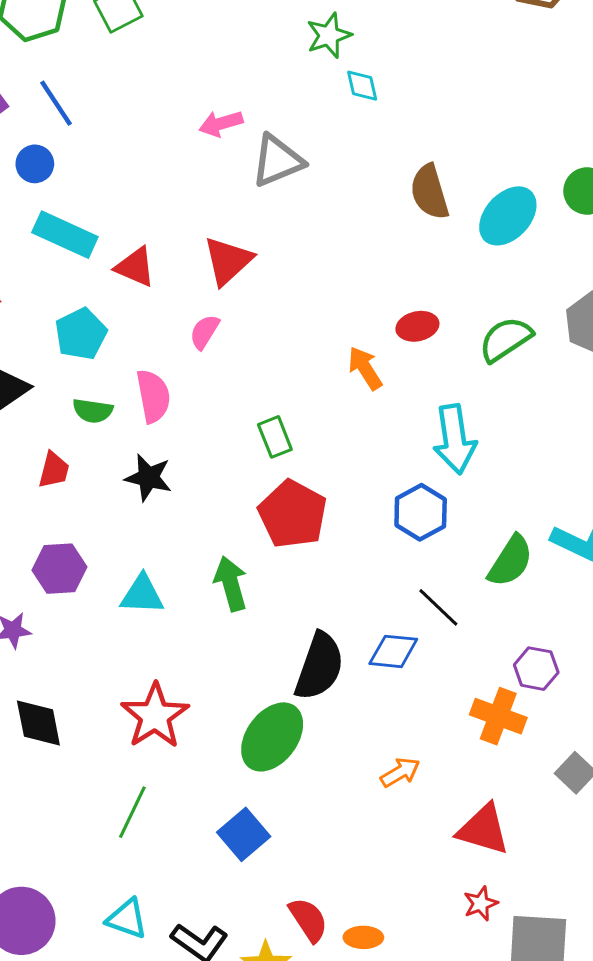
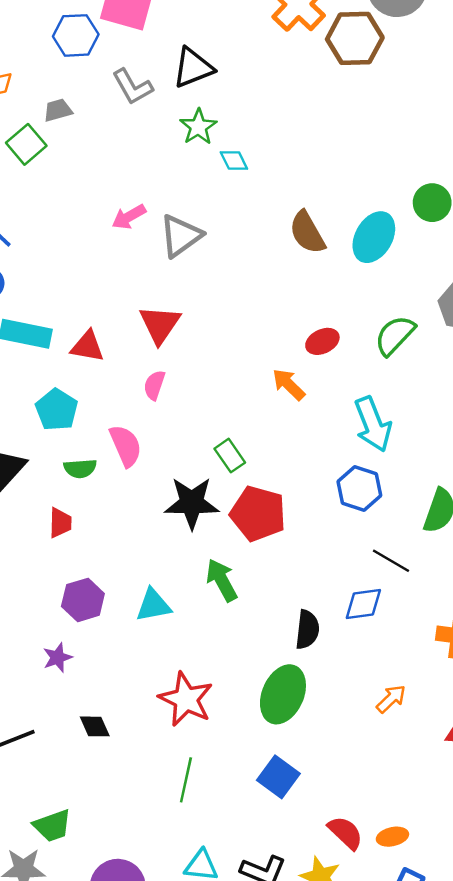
black star: (148, 478) -> (192, 503), moved, size x1.4
black semicircle: (319, 666) -> (307, 630), size x0.7
black diamond: (38, 723) -> (95, 726), size x0.7

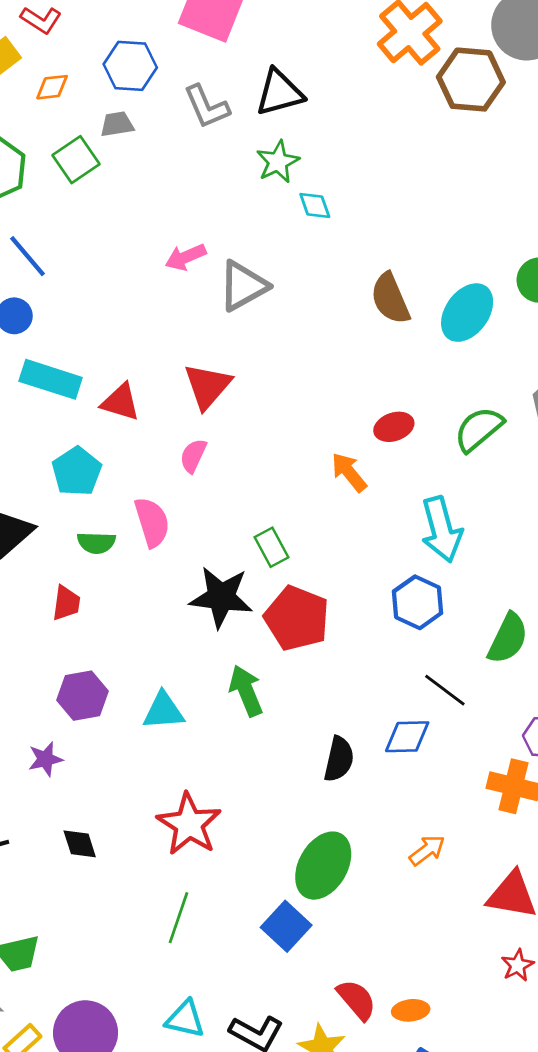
blue hexagon: (76, 35) -> (130, 66), moved
green ellipse: (283, 694) -> (323, 866), moved

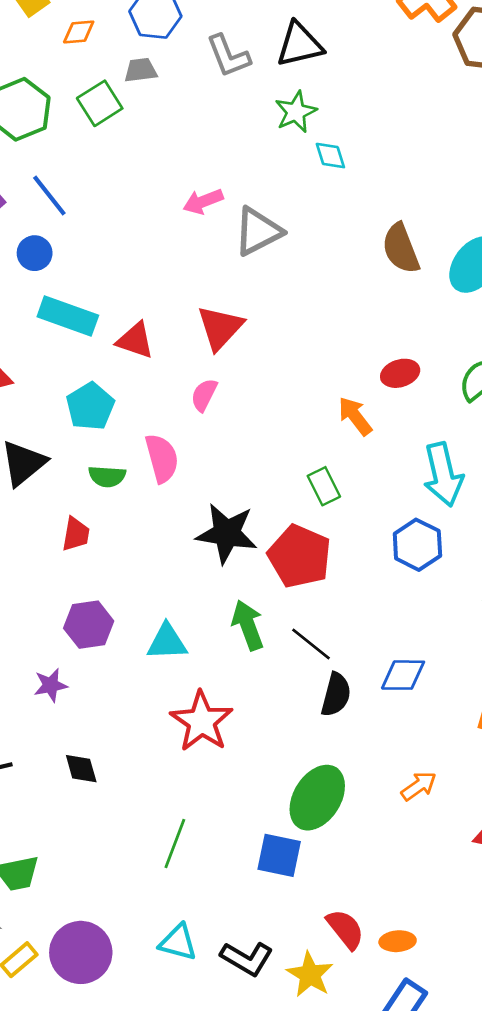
green rectangle: (271, 547) -> (324, 486), moved
black line: (445, 690) -> (311, 644), moved
red star: (189, 824) -> (202, 721), moved
blue square: (286, 926) -> (279, 855), turned -33

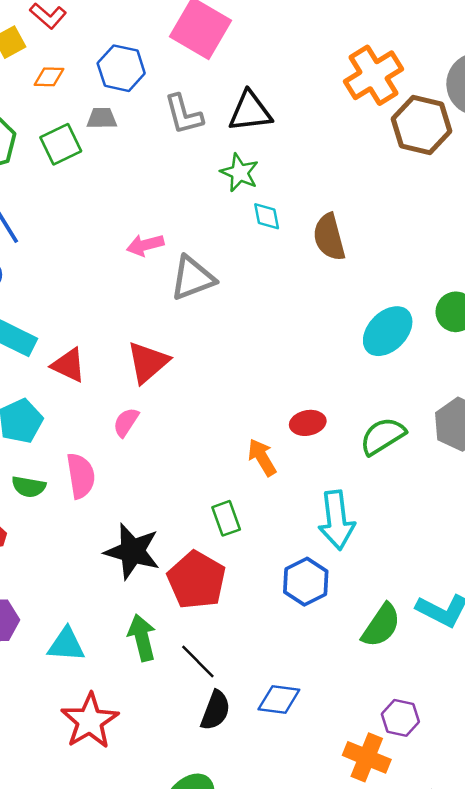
green star: (296, 112) -> (240, 173), turned -30
brown semicircle: (401, 248) -> (329, 237), moved

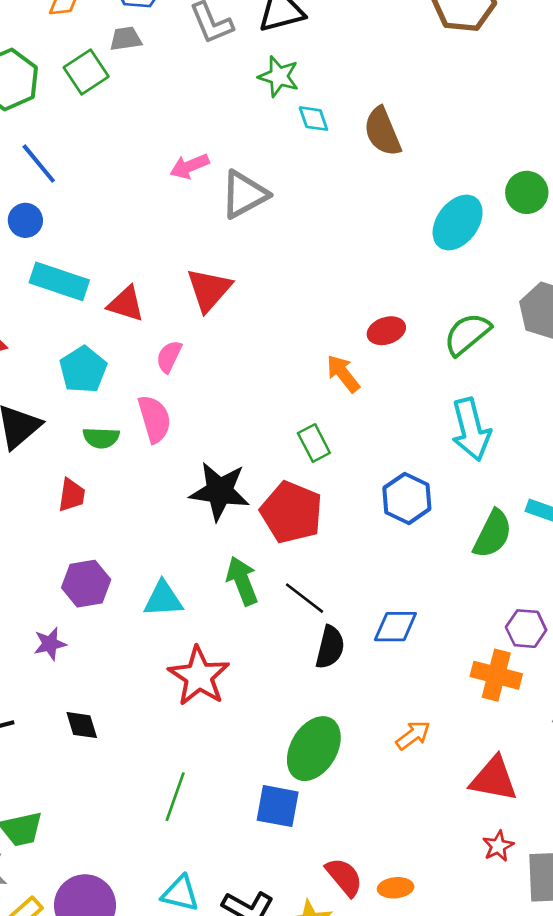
pink semicircle: (126, 422) -> (169, 357), moved
cyan arrow: (337, 520) -> (471, 429), moved

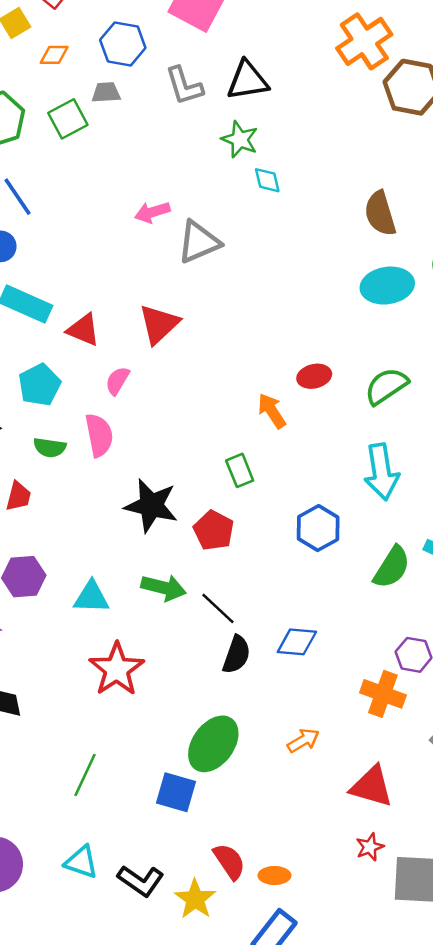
brown semicircle: (382, 132) -> (380, 213), moved
cyan ellipse: (458, 222) -> (387, 286), turned 39
red pentagon: (291, 512) -> (214, 530), size x0.7
green arrow: (242, 581) -> (164, 588), turned 120

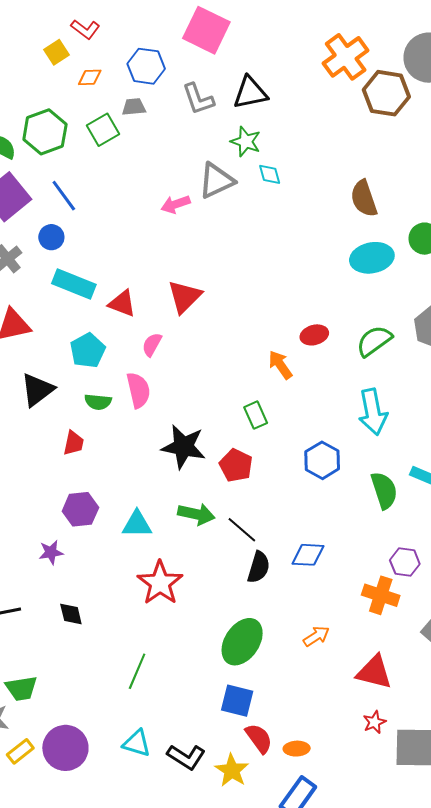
gray triangle: (199, 242) -> (216, 181), moved
green semicircle: (392, 567) -> (384, 490), turned -48
blue square: (176, 792) -> (237, 701), moved

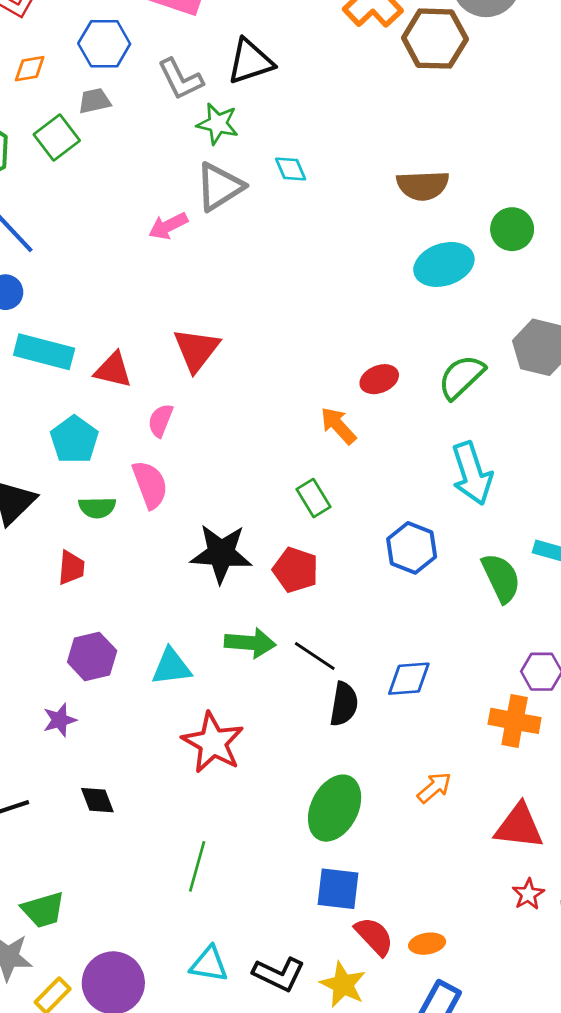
green star: (246, 142) -> (218, 124), moved
brown semicircle: (364, 199) -> (423, 185), turned -66

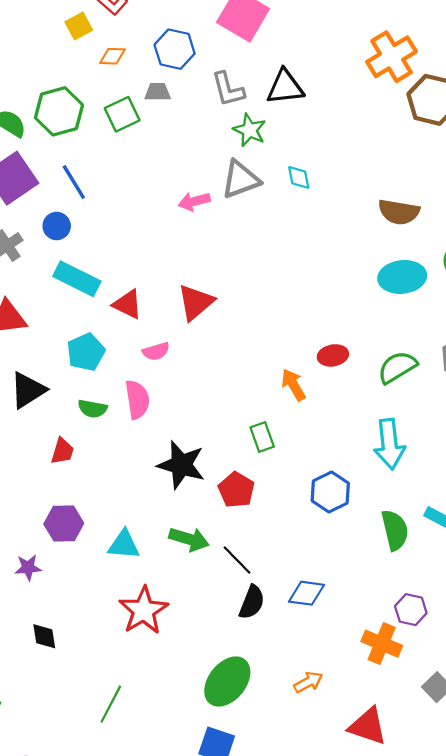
pink semicircle: (160, 420) -> (156, 351), turned -140

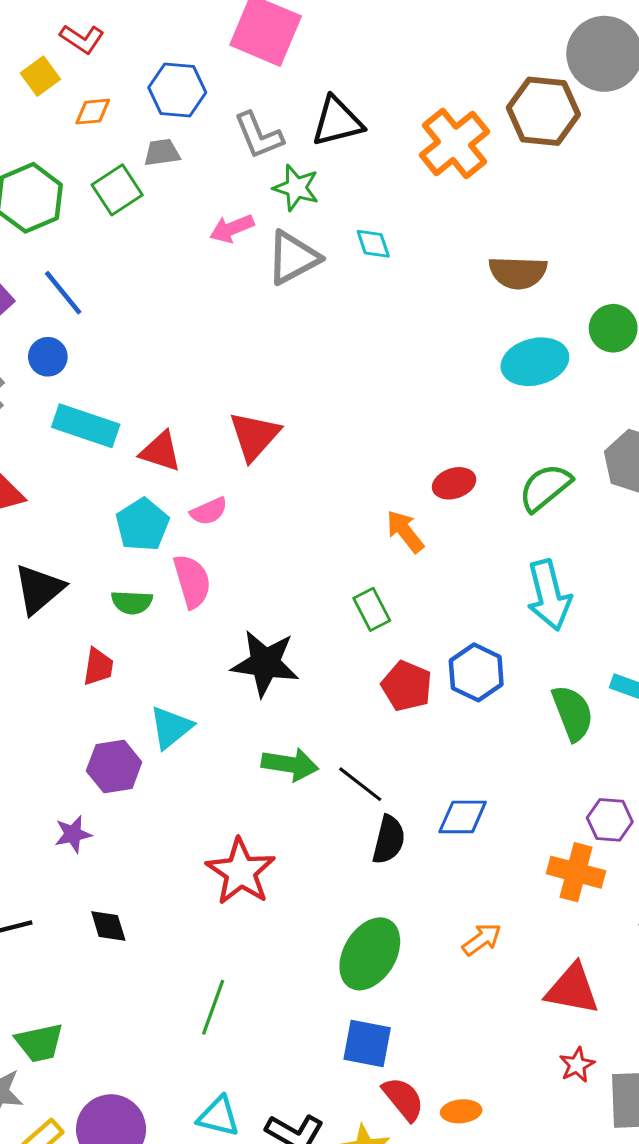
orange cross: (392, 57) -> (455, 143), moved
pink arrow: (194, 201) -> (232, 229), moved
cyan pentagon: (86, 352) -> (142, 525), moved
red pentagon: (236, 490) -> (407, 686), moved
cyan triangle: (124, 545) -> (171, 727), moved, turned -36

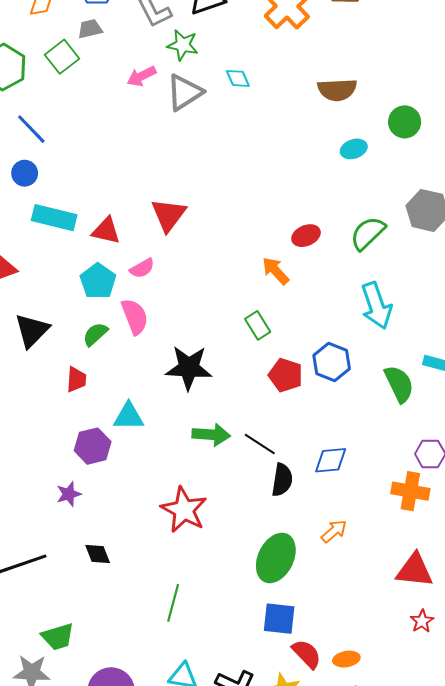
cyan ellipse: (535, 362) -> (354, 149), size x0.6
green semicircle: (132, 602) -> (95, 334), turned 140
cyan triangle: (171, 727) -> (129, 416), turned 44
orange arrow: (482, 939) -> (334, 531), moved

